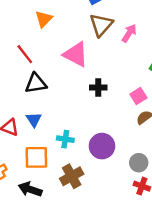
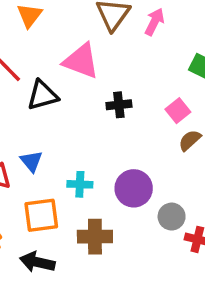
black triangle: (36, 83) -> (43, 95), moved
gray circle: (139, 163) -> (172, 217), moved
brown cross: (72, 176) -> (95, 237), turned 35

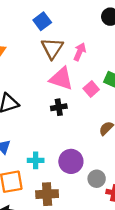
pink triangle: (81, 61) -> (61, 79), moved
pink square: (178, 111) -> (91, 89), moved

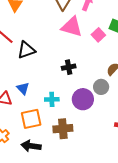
black cross: (59, 107) -> (69, 67), moved
gray circle: (97, 179) -> (101, 87), moved

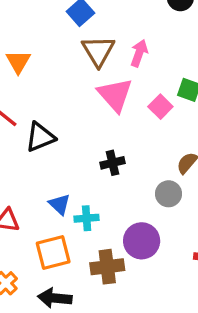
pink triangle: (72, 27) -> (115, 95), turned 35
blue triangle: (23, 88) -> (60, 204), moved
purple circle: (83, 99) -> (142, 241), moved

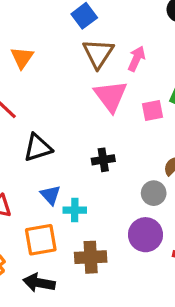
pink square: (160, 107) -> (153, 111), turned 30
black triangle: (40, 137) -> (38, 148), moved
purple circle: (142, 241) -> (145, 235), moved

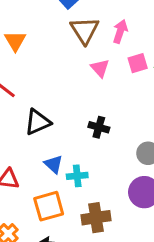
pink triangle: (111, 96) -> (100, 68), size x0.6
pink square: (153, 111) -> (138, 63), moved
black cross: (103, 160) -> (99, 127), turned 30

